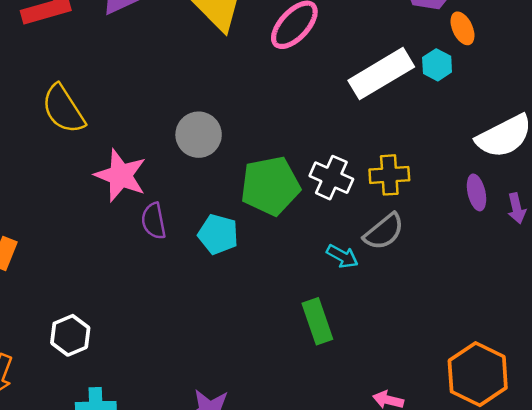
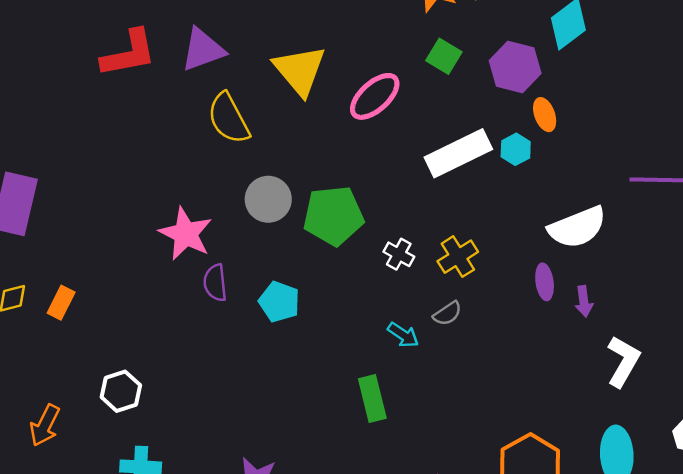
yellow semicircle: (63, 109) -> (229, 118), moved
yellow cross: (389, 175) -> (458, 257), turned -33
white cross: (331, 178) -> (399, 254), size x0.7
green pentagon: (270, 186) -> (333, 216), moved
gray semicircle: (384, 232) -> (447, 314), size x0.7

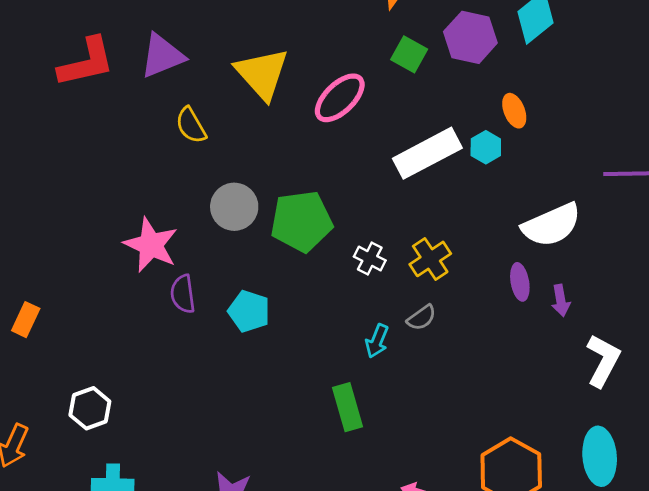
purple hexagon: (515, 67) -> (470, 37), moved
yellow semicircle: (229, 118) -> (191, 125), size x0.7
cyan arrow: (403, 335) -> (377, 341), turned 80

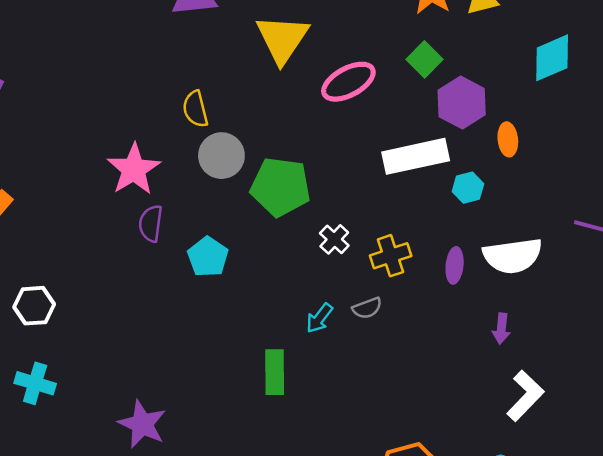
purple hexagon: (470, 37) -> (462, 103), moved
yellow semicircle: (191, 125) -> (195, 109), moved
cyan hexagon: (486, 147) -> (468, 188), moved
purple ellipse: (520, 282) -> (455, 265), moved

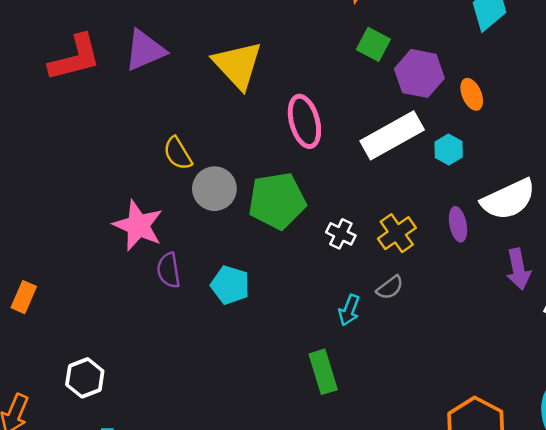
pink ellipse: (348, 82) -> (304, 121), moved, turned -60
purple arrow: (501, 329) -> (518, 269), size x1.4

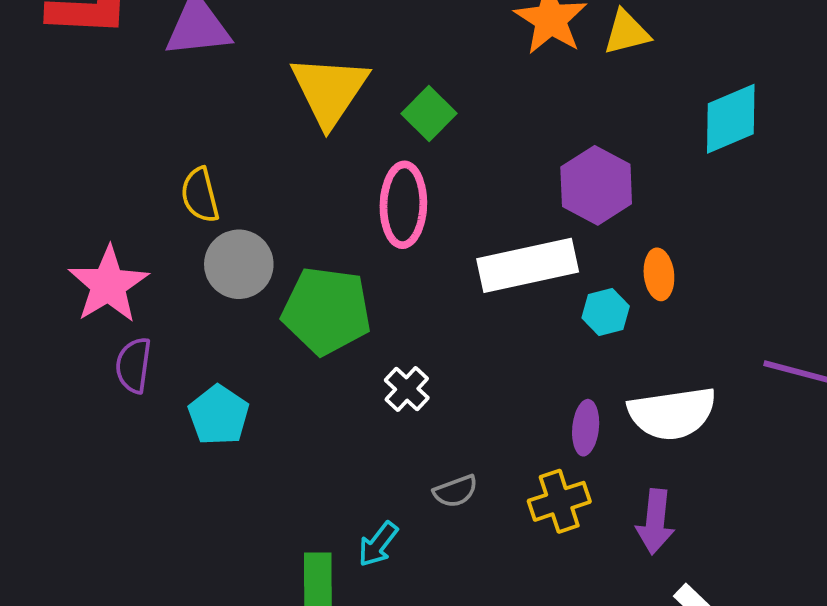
green square: (373, 44) -> (429, 114), moved
orange ellipse: (472, 94) -> (659, 274), moved
yellow cross: (397, 233) -> (559, 501), moved
cyan arrow: (349, 310) -> (378, 544), moved

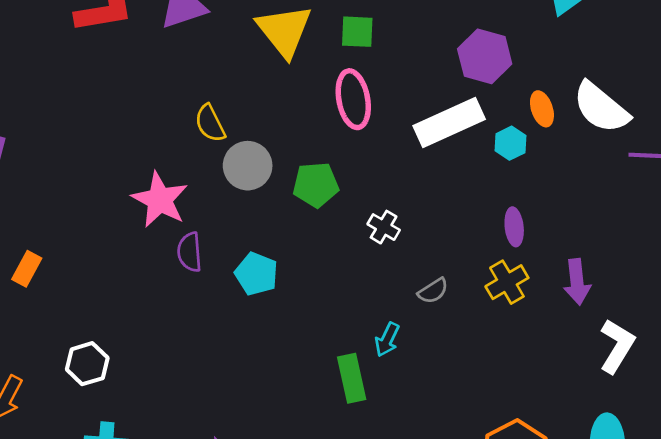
green square: (429, 114) -> (357, 32), turned -30
green pentagon: (327, 311) -> (316, 185), size x0.7
white semicircle: (672, 413) -> (601, 108), moved, turned 60

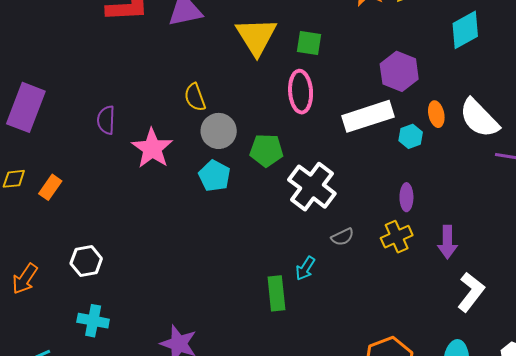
white cross: (384, 227) -> (312, 187), size x2.0
purple semicircle: (190, 252) -> (106, 120), moved
cyan pentagon: (256, 274) -> (214, 176), moved

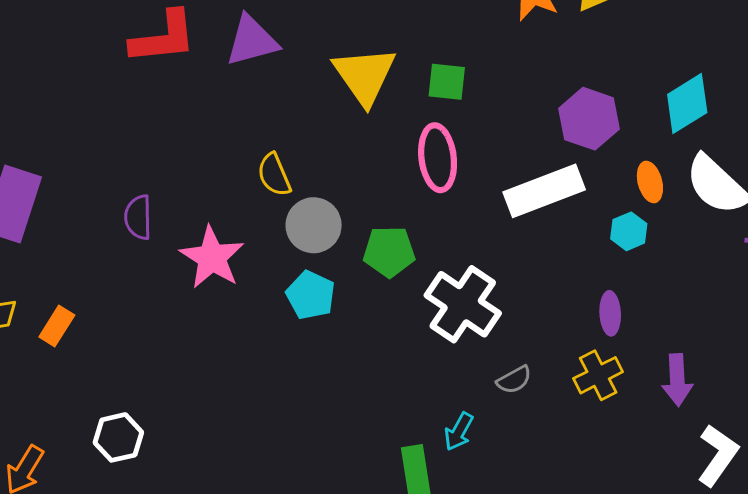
cyan diamond: (465, 30) -> (687, 103), moved
cyan hexagon: (411, 136) -> (629, 231), moved

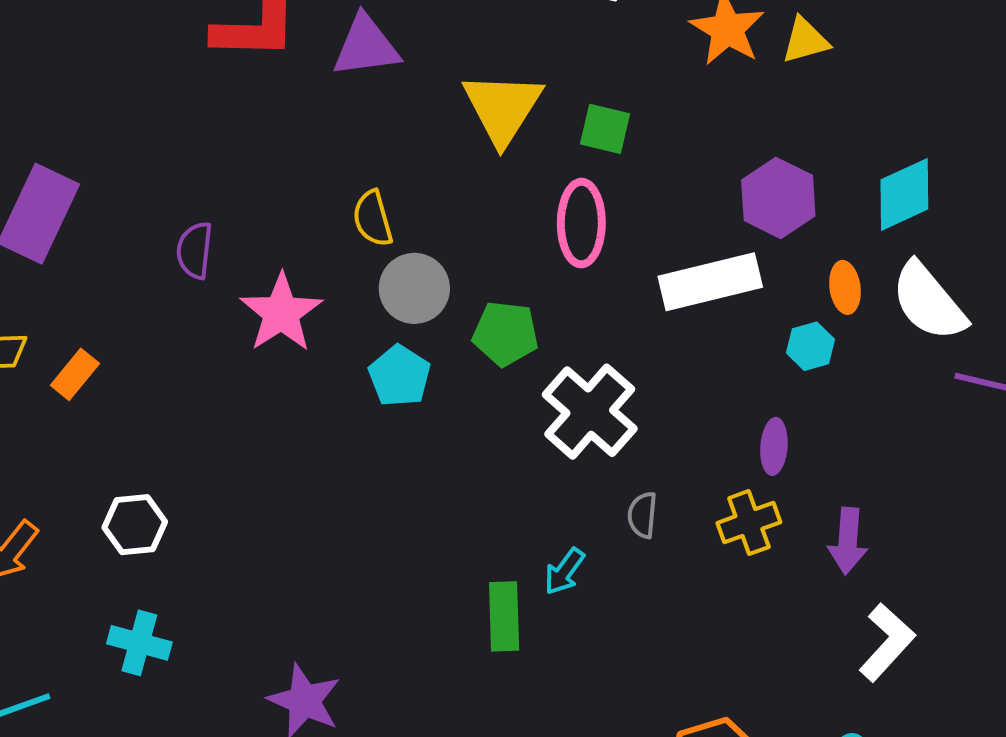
gray semicircle: (514, 380) -> (642, 515), turned 117

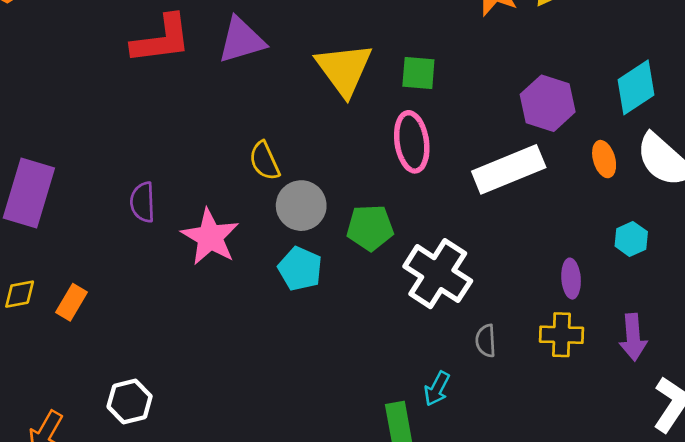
cyan hexagon: (811, 346) -> (631, 239), moved
yellow cross: (749, 523) -> (562, 335), turned 30

